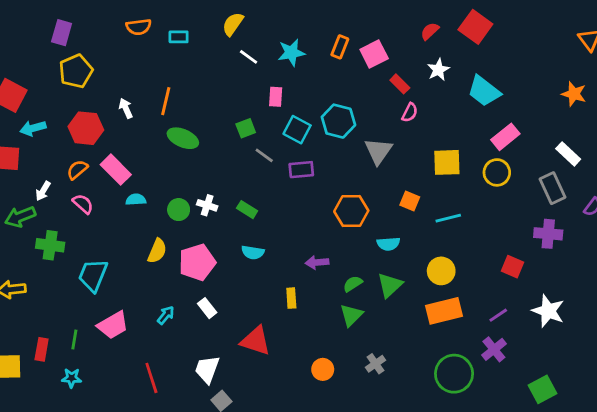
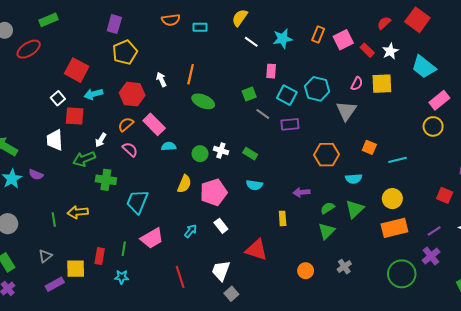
red rectangle: (400, 84) -> (367, 50), moved
pink semicircle: (410, 113) -> (357, 84), moved
yellow square: (447, 162) -> (382, 84), moved

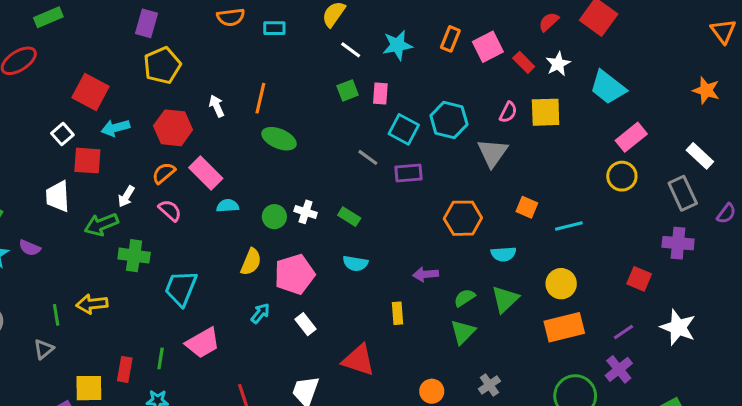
green square: (249, 94) -> (348, 90), moved
cyan arrow: (191, 231) -> (260, 313), moved
gray triangle: (45, 256) -> (44, 349), moved

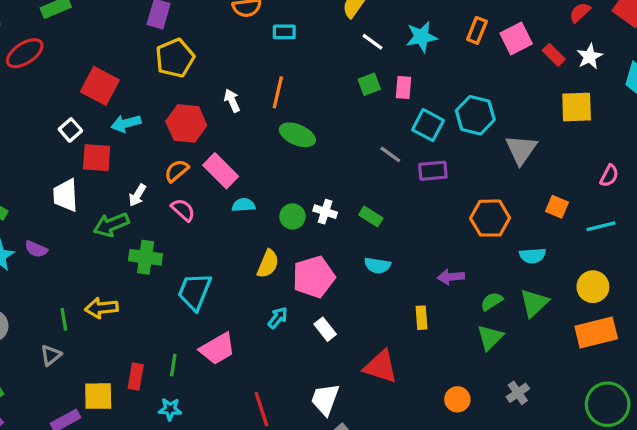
cyan rectangle: (274, 28) -> (284, 32), moved
pink semicircle: (508, 112) -> (609, 176), moved

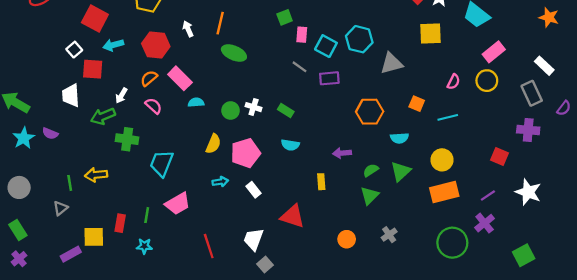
pink rectangle: (404, 87) -> (302, 35), moved
gray triangle: (521, 150) -> (391, 63), turned 40
cyan arrow: (278, 318) -> (220, 182), turned 42

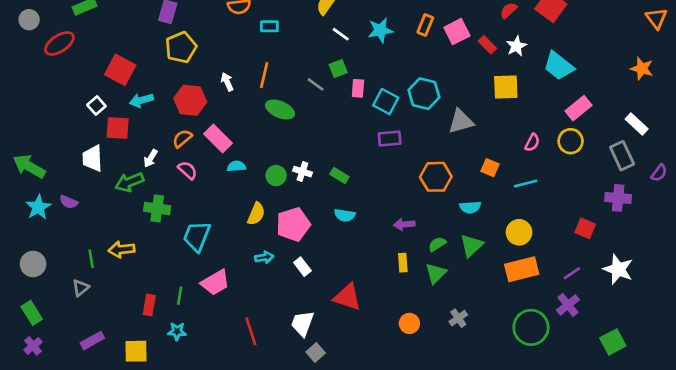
gray line: (299, 67) -> (316, 84), moved
yellow rectangle: (321, 182) -> (403, 263), moved
yellow square: (94, 237) -> (136, 351), moved

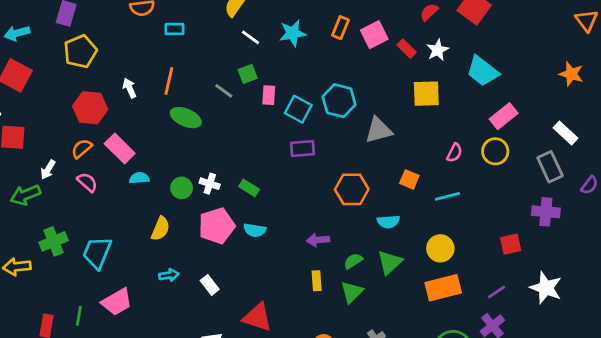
cyan arrow: (141, 100) -> (17, 33), moved
green cross: (157, 209) -> (54, 241), moved, turned -30
pink pentagon: (293, 224) -> (217, 226), moved
red square: (585, 228) -> (511, 244), turned -36

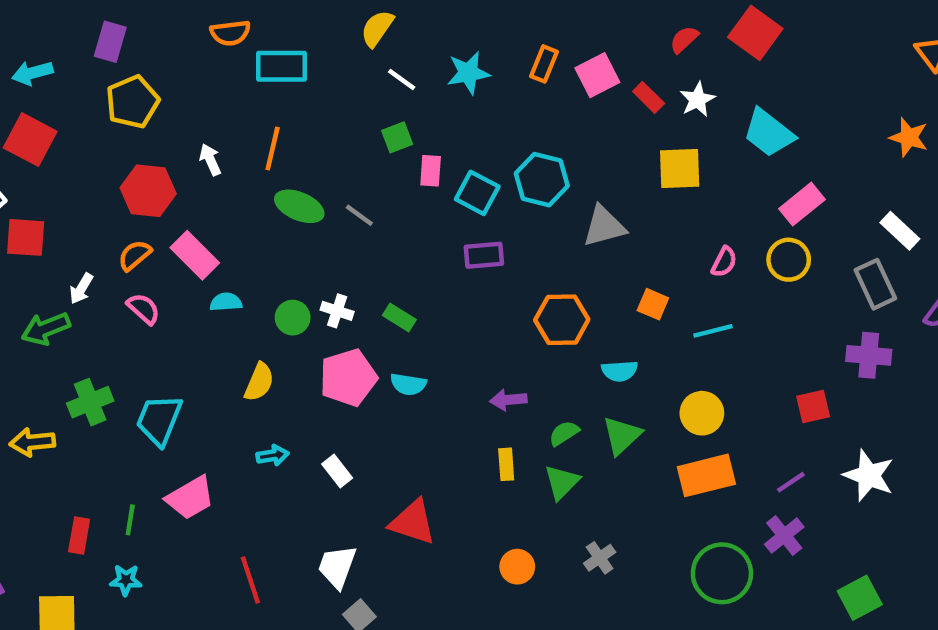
cyan rectangle: (175, 29) -> (281, 66), size x1.6
gray line: (224, 91) -> (359, 215), moved

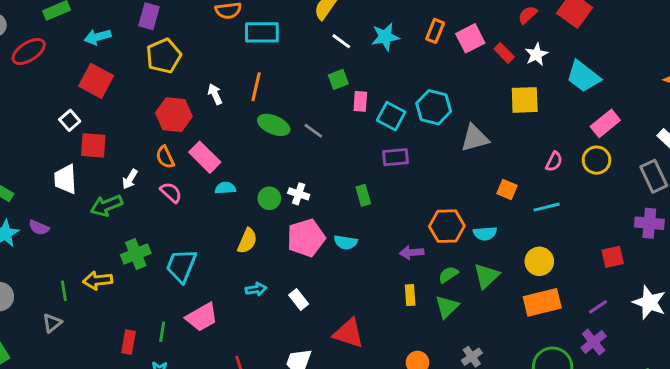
orange semicircle: (135, 255) -> (165, 157), turned -75
green rectangle: (399, 318) -> (363, 195), moved, turned 42
orange hexagon: (562, 320) -> (447, 226), moved

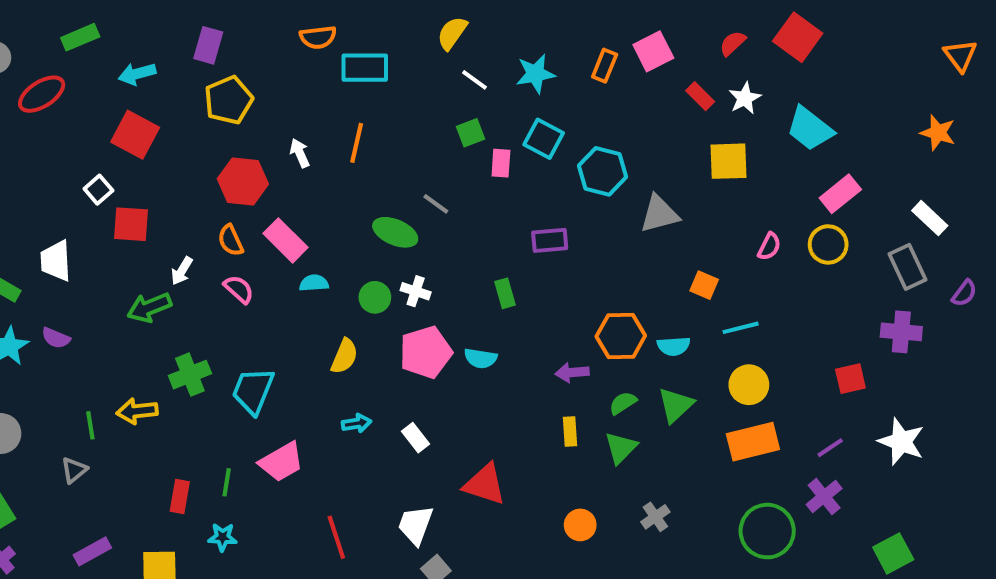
pink square: (470, 38) -> (653, 51), moved
cyan square: (391, 116) -> (544, 139), moved
green ellipse: (274, 125) -> (395, 232), moved
white trapezoid: (65, 179) -> (56, 261), moved
cyan line: (547, 207) -> (741, 328), moved

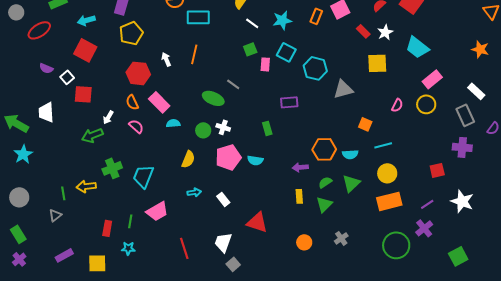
purple semicircle: (56, 338) -> (46, 68), moved

